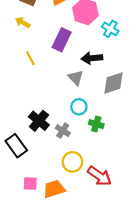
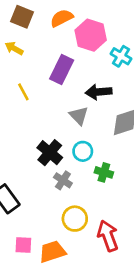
black cross: (39, 121) -> (50, 153), moved
red arrow: (99, 176) -> (108, 236), turned -145

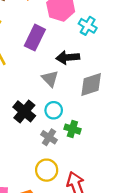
gray cross: (63, 180) -> (49, 137), moved

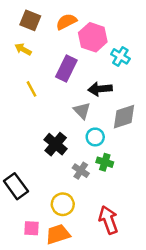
cyan circle: (54, 110) -> (95, 137), moved
yellow circle: (47, 170) -> (63, 204), moved

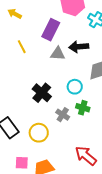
gray triangle: (82, 111) -> (58, 54), moved, turned -42
yellow circle: (63, 204) -> (39, 133), moved
red arrow: (108, 220) -> (86, 156), turned -30

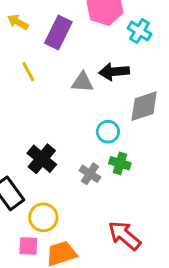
purple rectangle: (51, 30) -> (58, 33), moved
black cross: (42, 93) -> (42, 159), moved
yellow circle: (39, 133) -> (43, 217), moved

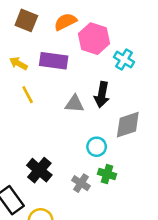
yellow arrow: (18, 22) -> (18, 63), moved
purple rectangle: (58, 33) -> (54, 61), turned 72
black arrow: (114, 72) -> (102, 95), turned -75

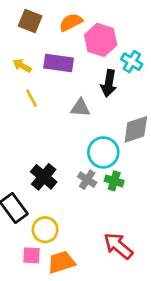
black arrow: (102, 95) -> (109, 83), moved
cyan circle: (97, 147) -> (103, 152), size x1.5
gray cross: (81, 183) -> (87, 180), moved

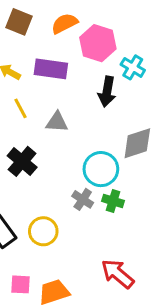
gray triangle: (80, 108) -> (57, 122), moved
black cross: (44, 177) -> (22, 161), moved
yellow circle: (45, 230) -> (43, 231), moved

